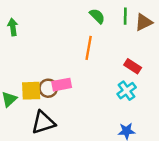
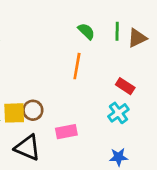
pink rectangle: (62, 85) -> (66, 132), moved
black triangle: (43, 122) -> (28, 148), turned 40

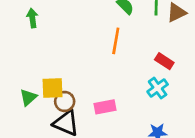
brown circle: (33, 110) -> (65, 101), moved

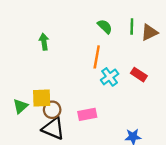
green arrow: (32, 18) -> (44, 42), moved
cyan cross: (158, 88) -> (110, 77), moved

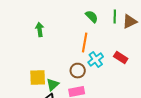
green triangle: (20, 106) -> (53, 85), moved
brown circle: (52, 110) -> (78, 71), moved

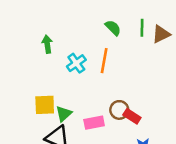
red rectangle: (121, 58) -> (132, 116), moved
cyan cross: (96, 60) -> (76, 63), moved
brown circle: (78, 71) -> (119, 110), moved

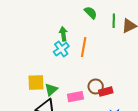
green semicircle: (113, 28) -> (91, 13), moved
green arrow: (47, 44) -> (63, 34), moved
red rectangle: (132, 116) -> (106, 92), turned -48

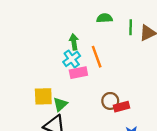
green semicircle: (91, 13) -> (105, 18), turned -48
orange line: (84, 47) -> (97, 57), turned -30
pink rectangle: (75, 97) -> (78, 73), moved

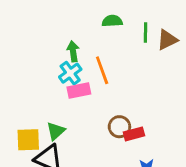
yellow square: (43, 96) -> (28, 140), moved

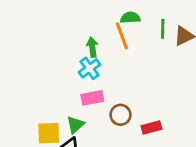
orange line: (102, 70) -> (122, 36), moved
pink rectangle: (79, 90) -> (92, 98), moved
brown circle: (119, 127) -> (120, 115), moved

